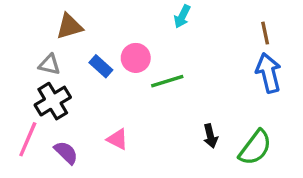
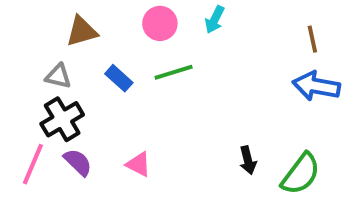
pink circle: (136, 58) -> (160, 23), moved
blue arrow: (269, 73) -> (316, 86), turned -66
green line: (167, 81) -> (174, 72), moved
purple semicircle: (66, 153) -> (78, 162), moved

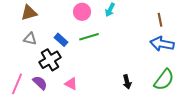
brown triangle: (82, 31) -> (29, 13), moved
black cross: (62, 119) -> (50, 60), moved
green semicircle: (301, 174) -> (164, 80), moved

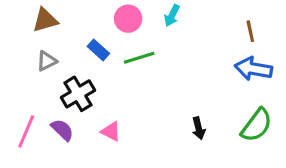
gray triangle: (30, 39) -> (47, 61), turned -40
blue rectangle: (61, 40) -> (98, 50), moved

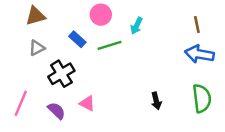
cyan arrow: (172, 16) -> (137, 26), moved
green semicircle: (257, 125) -> (202, 98), turned -44
purple semicircle: (62, 130) -> (56, 111), moved

